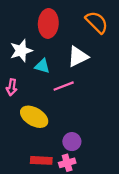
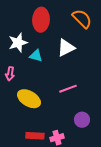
pink line: (64, 86) -> (68, 89), moved
purple circle: (72, 142) -> (82, 120), moved

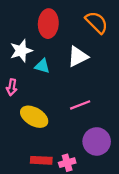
purple circle: (82, 120) -> (97, 141), size x1.5

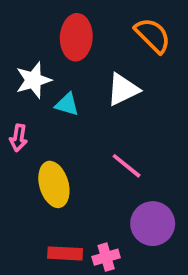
pink line: (80, 105) -> (127, 166), turned 60
yellow ellipse: (34, 117) -> (54, 184), turned 44

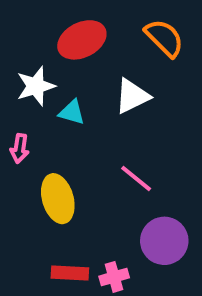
red ellipse: (76, 37) -> (82, 40), turned 60

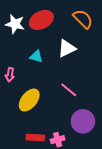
white star: (36, 86) -> (15, 24), moved, turned 30
yellow ellipse: (58, 199) -> (29, 100), turned 55

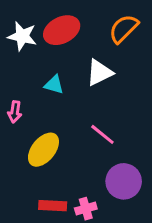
orange semicircle: (83, 19) -> (124, 29), turned -90

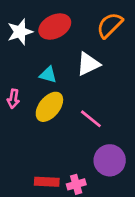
white star: (22, 36) -> (20, 32), turned -30
yellow ellipse: (43, 150) -> (49, 107), moved

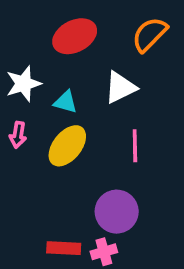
white star: (20, 32) -> (23, 84), moved
pink line: (91, 119) -> (135, 146), moved, turned 50
purple circle: (110, 160) -> (117, 212), moved

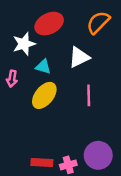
white star: (23, 84) -> (24, 44), moved
pink arrow: (18, 135) -> (12, 79), moved
purple circle: (117, 212) -> (98, 155), moved

